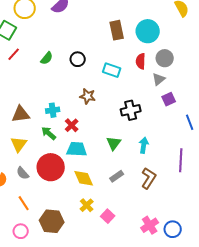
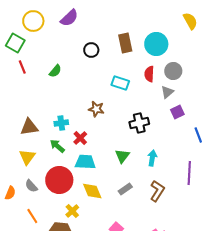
red line: (14, 54) -> (22, 67), turned -64
black circle: (78, 59) -> (91, 50), moved
yellow cross: (87, 205) -> (72, 211), moved

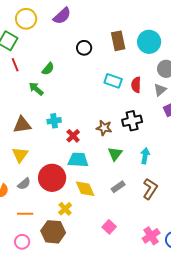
red semicircle: (149, 74) -> (136, 85), moved
brown star: (96, 109) -> (104, 128), moved
green arrow: (57, 146) -> (36, 89), moved
gray semicircle: (31, 186) -> (24, 184), turned -88
orange line: (32, 216) -> (25, 214), turned -56

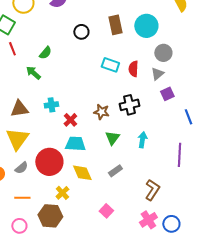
yellow triangle: (20, 155) -> (17, 139), size x1.4
brown L-shape: (150, 189) -> (152, 190), moved

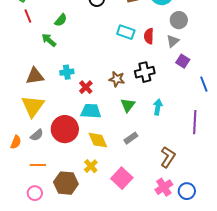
purple square: (167, 94) -> (183, 61), turned -32
yellow cross: (62, 193) -> (91, 166), moved
pink square: (106, 211) -> (122, 178), size x1.5

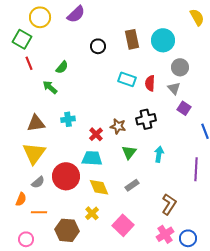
gray triangle: (173, 41) -> (174, 88), turned -32
red cross: (86, 87) -> (96, 134), moved
orange semicircle: (16, 142) -> (21, 199), moved
pink circle: (35, 193) -> (26, 239), moved

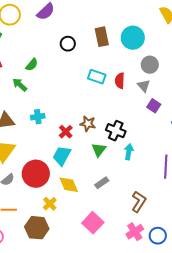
black cross: (146, 119) -> (116, 131), moved, turned 36
cyan trapezoid: (92, 158) -> (62, 156), turned -65
yellow cross: (92, 213) -> (50, 204), moved

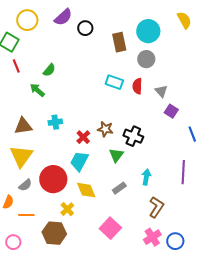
cyan circle: (133, 38) -> (148, 31), moved
black circle: (68, 44) -> (85, 28), moved
gray circle: (150, 65) -> (146, 59), moved
cyan arrow: (129, 152) -> (146, 177), moved

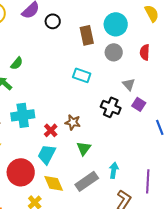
red semicircle: (137, 86) -> (145, 52), moved
cyan cross: (55, 122) -> (23, 115), size x1.6
black cross: (133, 136) -> (111, 107), moved
purple line: (183, 172) -> (148, 181), moved
gray rectangle: (119, 188) -> (87, 181), size x1.6

